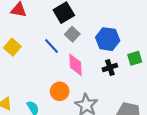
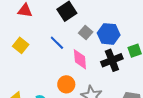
gray square: (72, 34) -> (86, 33), moved
black cross: (110, 67) -> (112, 60), size x1.5

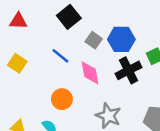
orange circle: (66, 84) -> (62, 99), moved

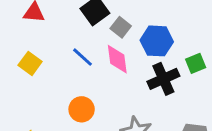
gray square: (94, 40) -> (121, 27), moved
pink diamond: (90, 73) -> (117, 59), moved

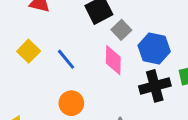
blue line: (82, 57) -> (66, 59), moved

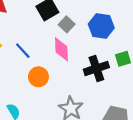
blue hexagon: (154, 48) -> (101, 26), moved
orange circle: (71, 103) -> (38, 77), moved

